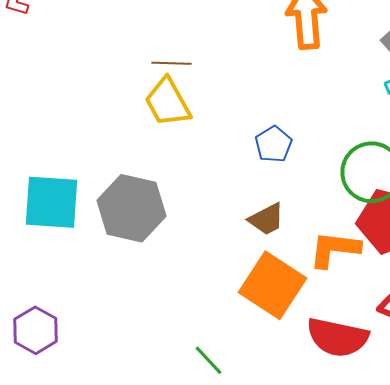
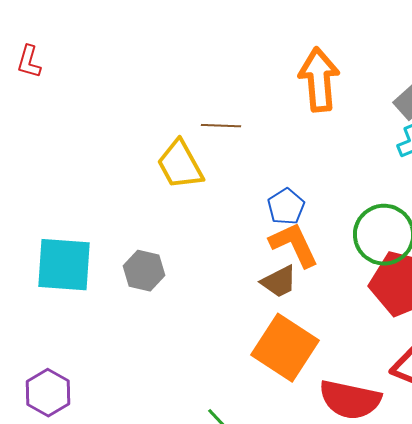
brown line: (172, 63) -> (221, 126), moved
gray hexagon: (132, 208) -> (144, 271), size x0.6
orange L-shape: (334, 249) -> (294, 245), moved, turned 58

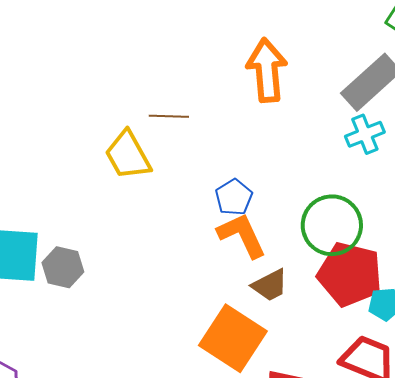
gray hexagon: (144, 271) -> (63, 267), moved
brown trapezoid: (279, 282) -> (270, 285), moved

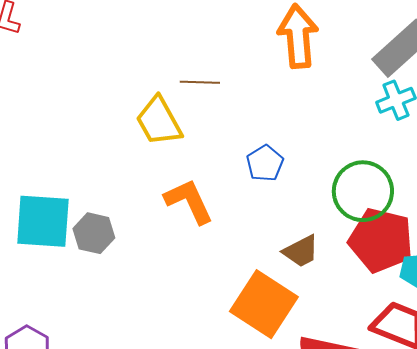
orange L-shape: (242, 235) -> (189, 201), moved

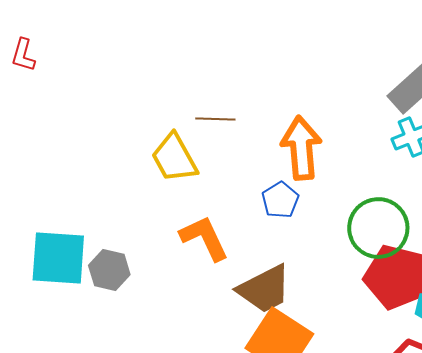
orange arrow: (298, 36) -> (301, 148), moved
brown trapezoid: (301, 251) -> (264, 289), moved, size x1.5

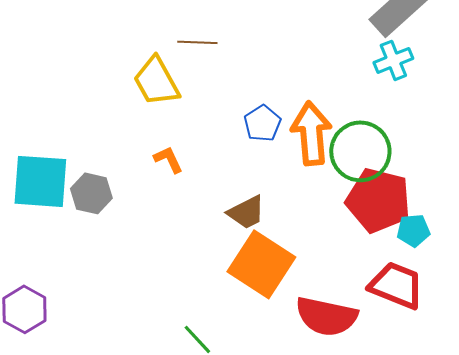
orange arrow: (301, 148) -> (311, 133), moved
orange L-shape: (204, 238) -> (168, 159), moved, size x0.6
brown trapezoid: (264, 289) -> (246, 212), size x0.7

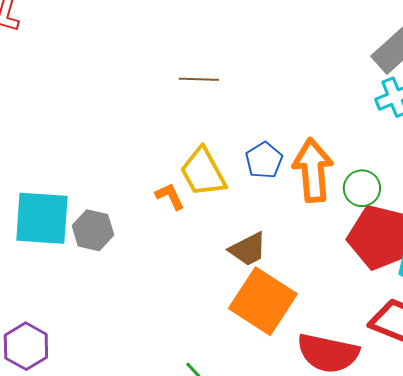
yellow trapezoid: (156, 81) -> (203, 172), moved
green circle: (360, 151) -> (362, 188), size x0.6

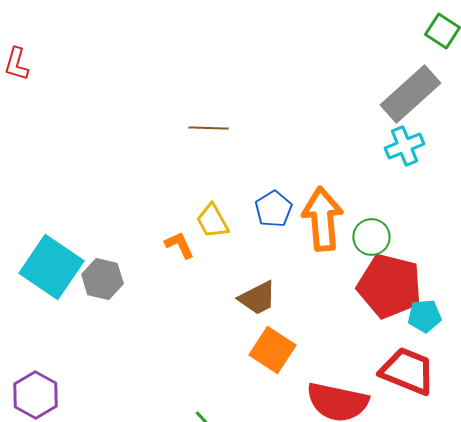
yellow trapezoid: (203, 172) -> (212, 221), size x0.7
cyan square: (42, 218) -> (51, 267), turned 30
orange square: (263, 301) -> (272, 350), size x0.7

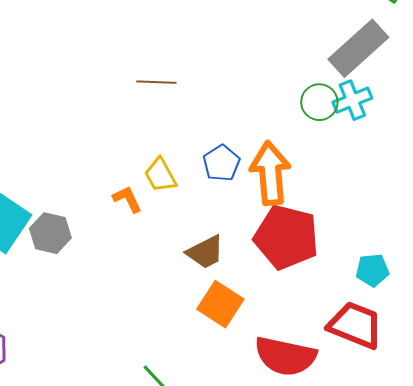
green circle: (371, 237) -> (319, 102), moved
red pentagon: (389, 286) -> (286, 237), moved

